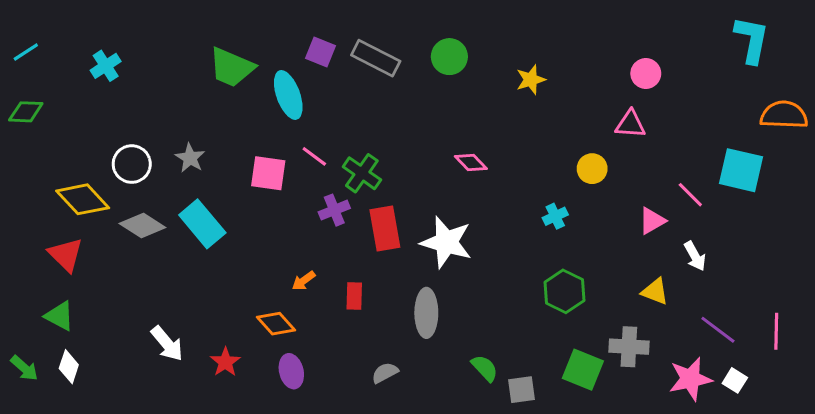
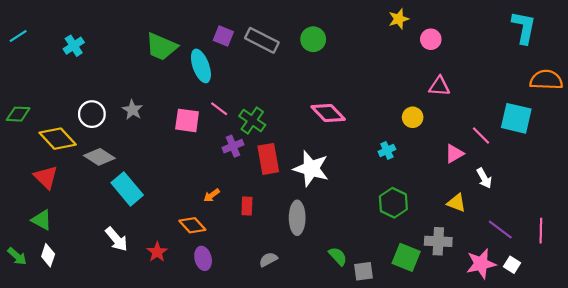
pink circle: (646, 73) -> (431, 39), moved
yellow star: (531, 80) -> (399, 19), moved
green diamond: (26, 112) -> (18, 114), moved
pink diamond: (471, 162) -> (328, 113), size x1.5
cyan rectangle: (202, 224) -> (127, 189), moved

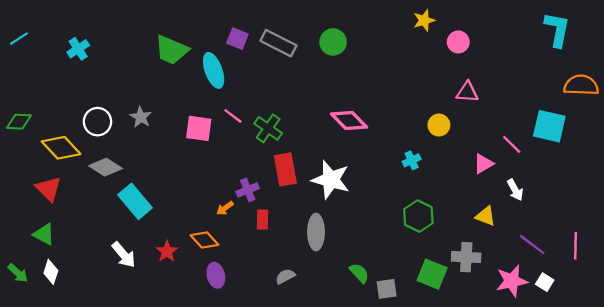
purple cross: (233, 146) -> (248, 190), moved
red star: (157, 252) -> (167, 251), moved

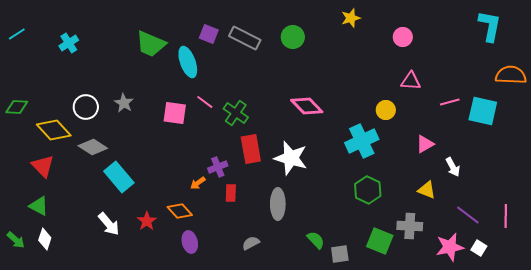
yellow star: (424, 20) -> (351, 18), moved
pink line: (512, 144) -> (450, 102), moved, turned -60
cyan cross: (412, 160) -> (362, 141), size x2.0

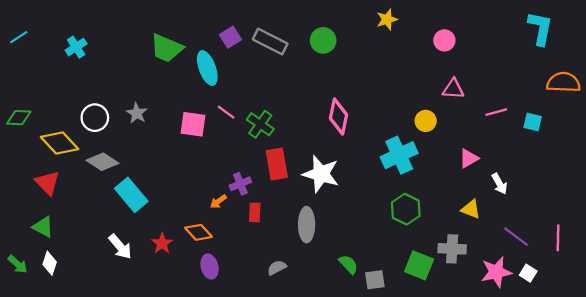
purple square: (209, 34) -> (230, 37), turned 36
pink diamond: (307, 106) -> (339, 117), turned 56
cyan square: (483, 111) -> (533, 122), size x0.6

